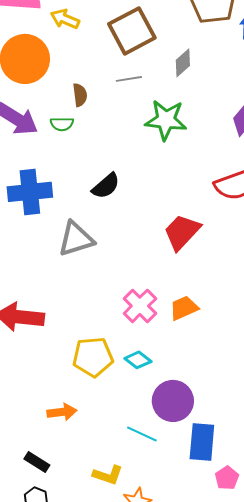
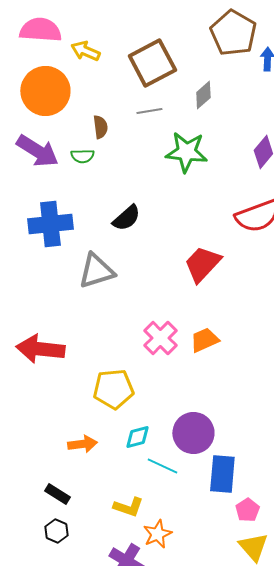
cyan diamond: (138, 360) -> (137, 437), moved, turned -52

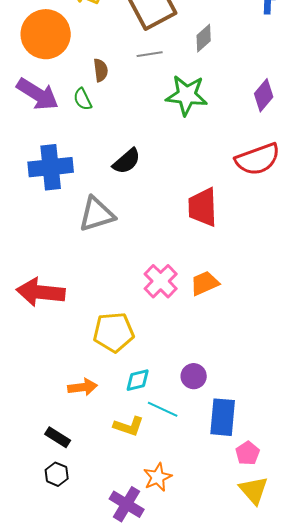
green semicircle: (82, 156) -> (83, 99), turned 65
red trapezoid: (202, 264) -> (203, 207), turned -45
purple circle: (193, 433) -> (194, 376), size x0.6
yellow L-shape: (128, 507) -> (129, 426), moved

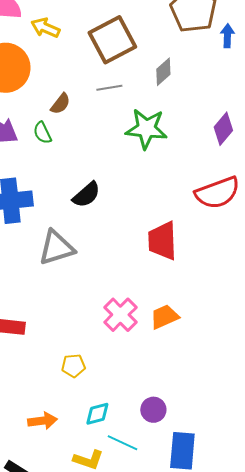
brown semicircle: (101, 70) -> (60, 104), turned 45
yellow pentagon: (114, 332) -> (73, 366), size x0.6

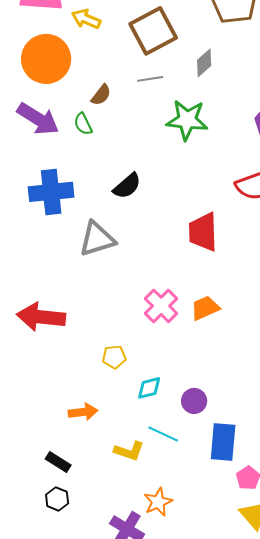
cyan diamond: (97, 414) -> (149, 388), moved

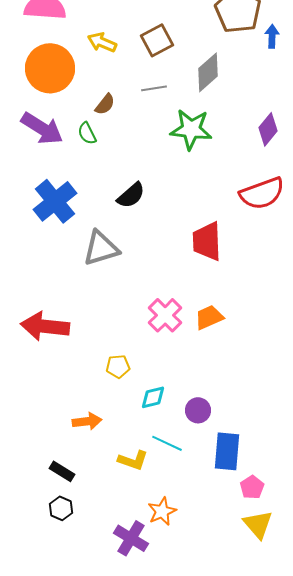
yellow arrow: (86, 19) -> (102, 42), moved
brown square: (153, 31) -> (157, 40), size x0.7
gray diamond: (204, 63) -> (208, 72), size x1.4
blue cross: (51, 192) -> (55, 201), turned -33

